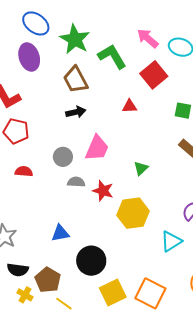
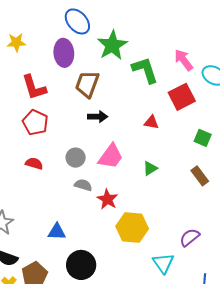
brown trapezoid: (75, 80) -> (87, 84), moved, turned 36
green triangle: (141, 168) -> (150, 168), moved
cyan triangle: (171, 241) -> (163, 263), turned -45

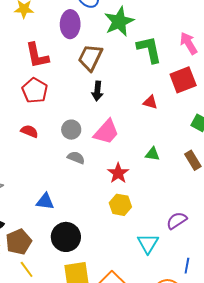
black arrow: (98, 117) -> (97, 91), turned 90
green triangle: (150, 168) -> (152, 154), moved, turned 35
red star: (107, 199) -> (118, 173), moved
yellow hexagon: (132, 228) -> (120, 205), size x0.7

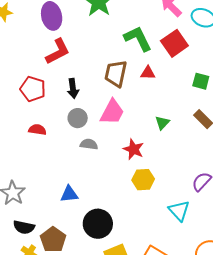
green L-shape: (149, 49) -> (138, 39), moved
red L-shape: (37, 56) -> (58, 52), moved, turned -92
brown trapezoid: (90, 58) -> (116, 74), moved
black arrow: (97, 91) -> (73, 88), moved
green triangle: (152, 154) -> (162, 123), turned -42

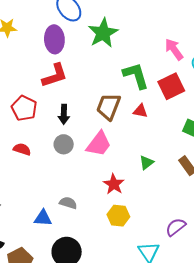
gray semicircle: (89, 144) -> (68, 203), moved

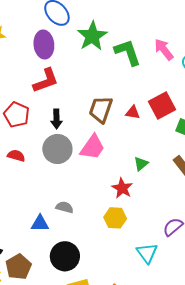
green L-shape: (136, 76) -> (128, 52), moved
red square: (171, 86) -> (162, 105), moved
gray circle: (64, 144) -> (57, 149), size x1.5
red star: (114, 184) -> (122, 188), moved

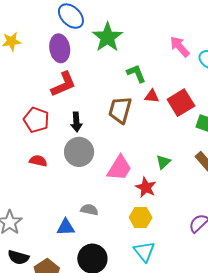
green L-shape: (128, 52) -> (136, 74), moved, size x0.7
red triangle: (133, 112) -> (152, 96), moved
pink trapezoid: (93, 147) -> (119, 168), moved
cyan triangle: (147, 253) -> (144, 251), moved

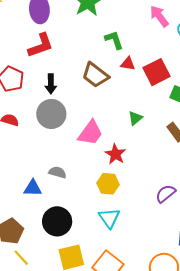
brown trapezoid: (120, 110) -> (95, 75), turned -72
green triangle: (163, 162) -> (135, 118), moved

